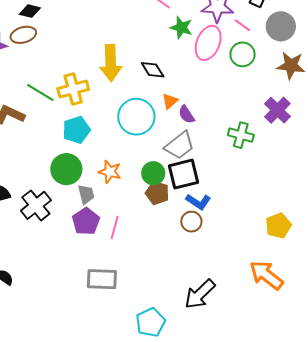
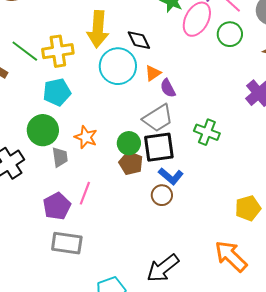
cyan circle: (136, 117) -> (118, 66), moved
green cross: (241, 135) -> (207, 132), moved
purple pentagon: (86, 221) -> (57, 206), moved

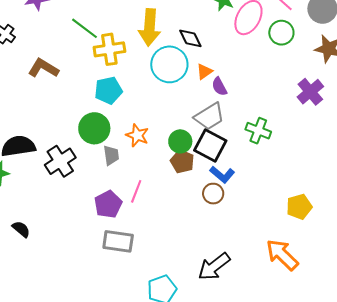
green line: (25, 51) -> (84, 28), moved
black square: (159, 147) -> (210, 146), turned 36

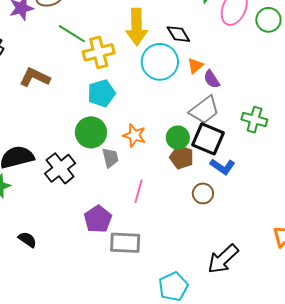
brown circle: (213, 194) -> (203, 193), moved
purple pentagon: (108, 204) -> (98, 219), moved

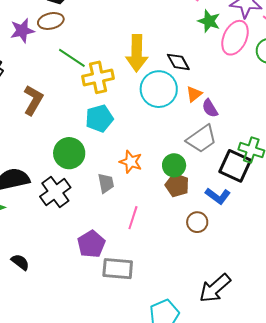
brown L-shape: (35, 77) -> (33, 100), turned 92
green circle: (91, 132) -> (69, 153), moved
black square: (208, 139) -> (235, 166), moved

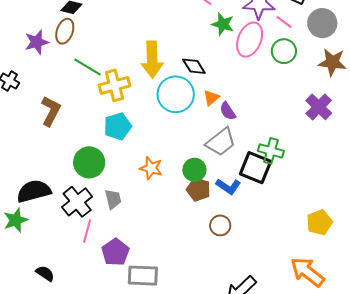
brown ellipse: (51, 21) -> (65, 31), turned -55
gray trapezoid: (106, 183) -> (113, 199), moved
blue L-shape: (218, 196) -> (228, 186), moved
pink line: (133, 218) -> (87, 231), moved

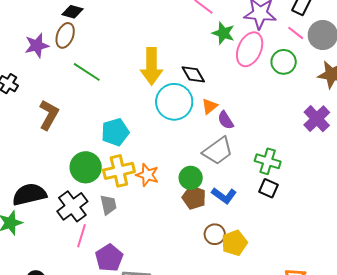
pink line: (284, 22) -> (296, 33), moved
yellow cross: (115, 85) -> (119, 171), moved
black square: (256, 168) -> (269, 188), moved, size x0.6
yellow pentagon: (319, 222) -> (234, 243), moved

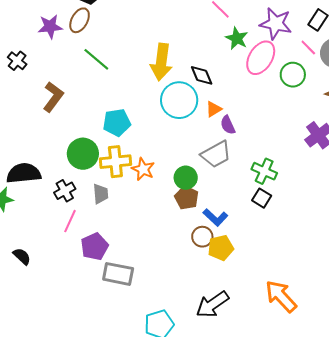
blue L-shape: (224, 195) -> (215, 217), moved
black cross: (72, 206) -> (65, 191), size x0.7

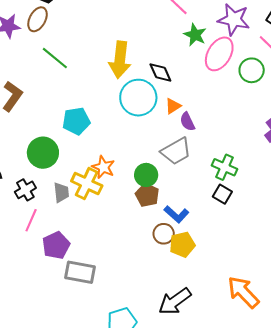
yellow cross: (115, 162) -> (87, 183), moved, turned 32

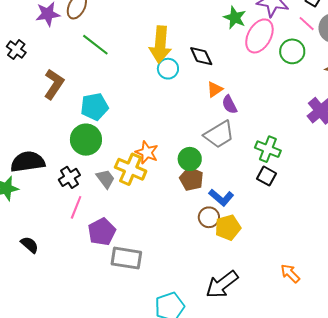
cyan circle: (138, 98) -> (168, 69), moved, size x0.6
cyan pentagon: (76, 121) -> (94, 107), moved
gray trapezoid: (61, 192) -> (105, 179), turned -30
orange arrow: (243, 292) -> (290, 273), size x0.6

